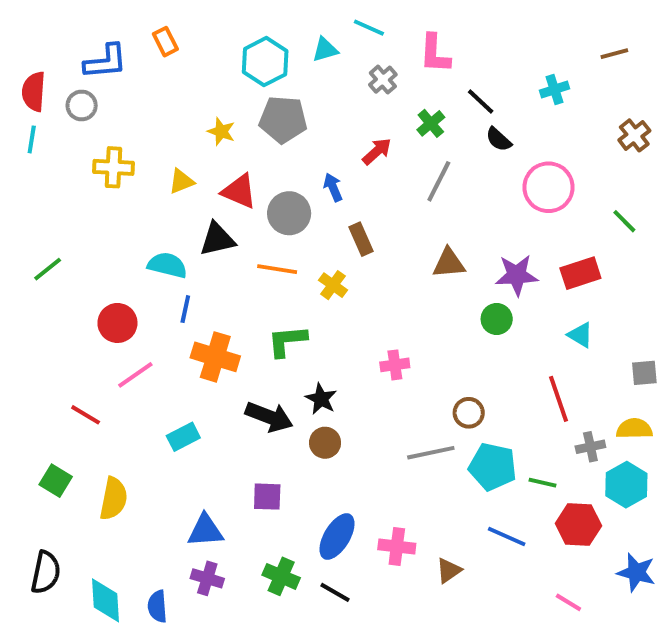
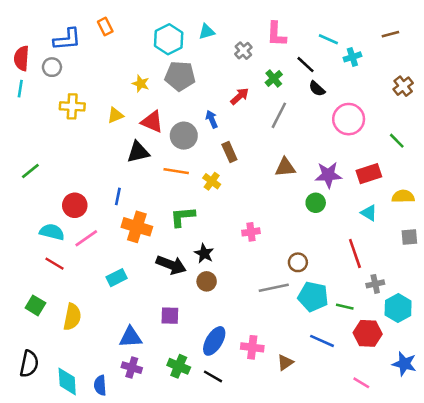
cyan line: (369, 28) -> (328, 39), moved
cyan semicircle: (167, 265) -> (52, 232), moved
yellow semicircle: (634, 429) -> (403, 196), moved

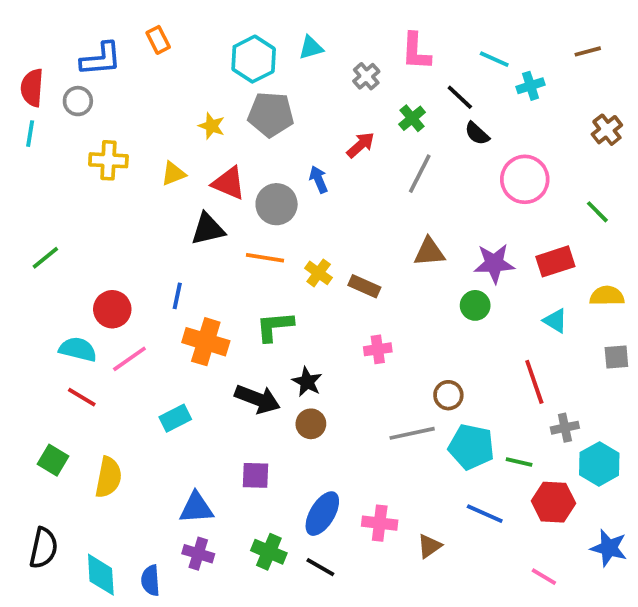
brown rectangle: (229, 152) -> (364, 286), moved, turned -42

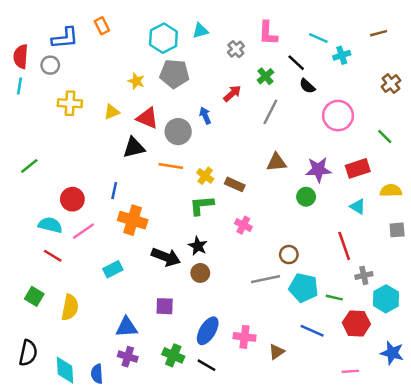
green L-shape: (275, 326) -> (202, 205), moved
pink cross: (378, 349) -> (243, 225), turned 35
pink line: (544, 577) -> (350, 371), turned -35

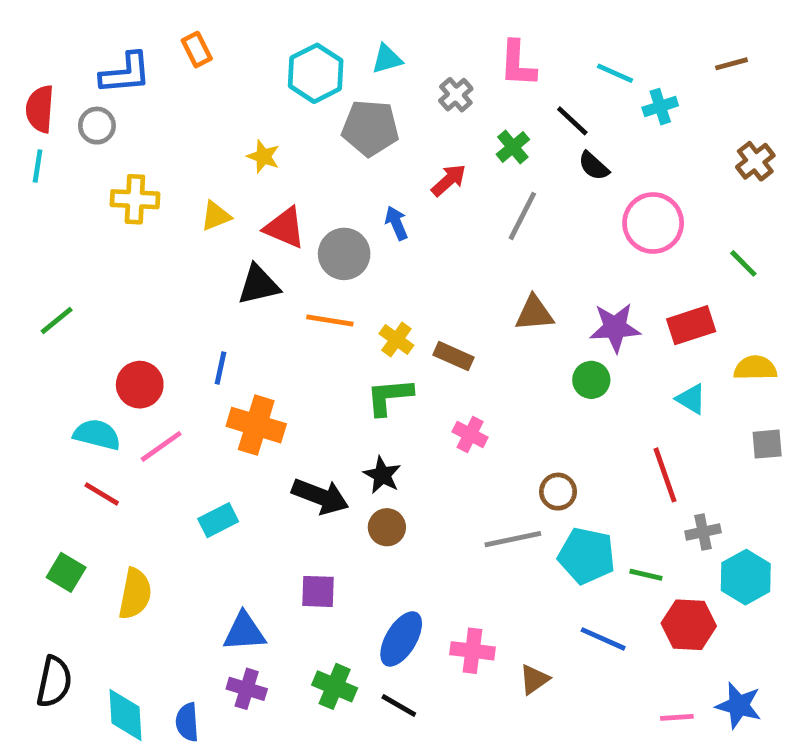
gray pentagon: (174, 74) -> (370, 128), moved
blue star: (392, 353) -> (739, 705), moved

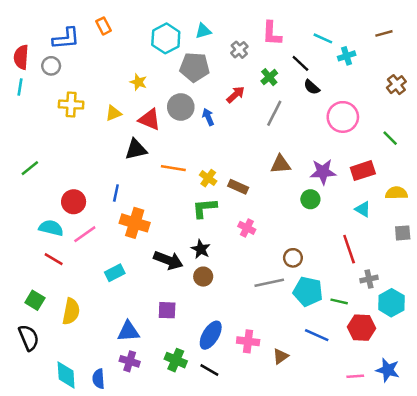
gray circle: (344, 254) -> (181, 107), moved
black semicircle: (54, 682) -> (29, 338), moved, turned -35

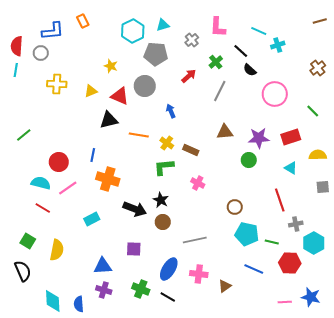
brown line: (384, 33) -> (320, 21), moved
blue arrow: (208, 117) -> (171, 111), moved
gray line: (269, 283) -> (195, 240), moved

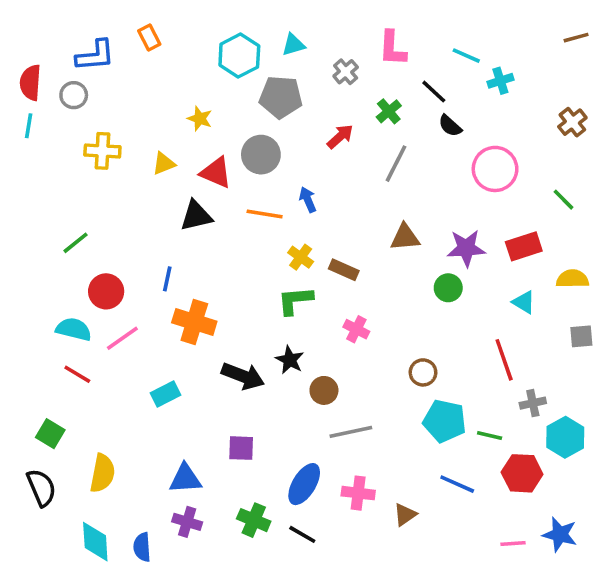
green line: (24, 135) -> (75, 243), moved
orange line: (139, 135) -> (265, 214), moved
brown circle: (163, 222) -> (324, 390), moved
yellow semicircle: (57, 250) -> (102, 473), moved

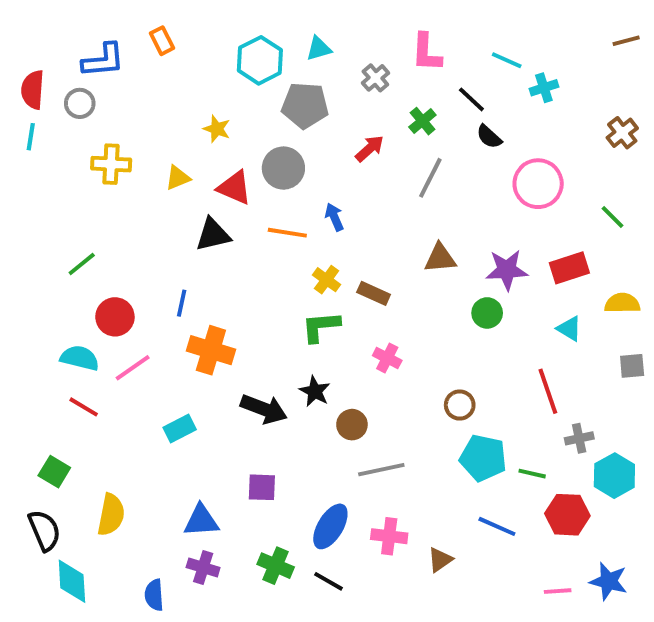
cyan diamond: (95, 542) -> (72, 581), moved

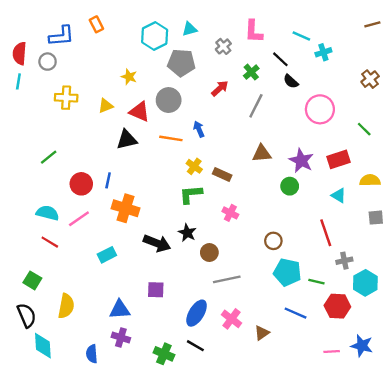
purple star: (507, 270) -> (301, 161), turned 30
red circle: (115, 317) -> (81, 184), moved
pink cross: (389, 536) -> (231, 319), turned 30
green cross: (276, 566) -> (164, 354), moved

